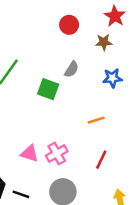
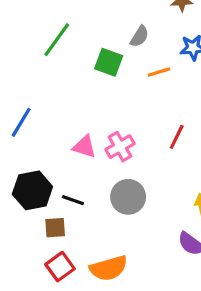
orange line: (96, 120) -> (159, 72), moved
red line: (101, 160) -> (177, 137), moved

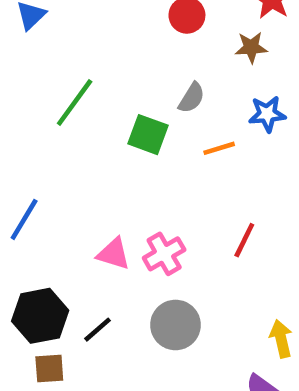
black line: (73, 200) -> (97, 330), turned -60
brown square: (55, 228) -> (49, 369), moved

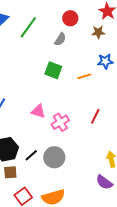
gray semicircle: (192, 98) -> (60, 39), moved
green line: (75, 102) -> (28, 27), moved
pink triangle: (114, 254) -> (38, 111), moved
gray circle: (175, 325) -> (54, 157), moved

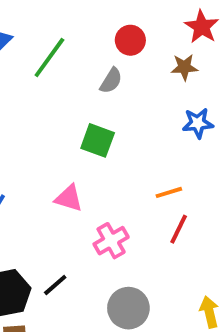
orange line: (84, 76) -> (169, 192), moved
pink triangle: (38, 111) -> (69, 198), moved
black line: (31, 155) -> (55, 285), moved
gray circle: (54, 157) -> (128, 308), moved

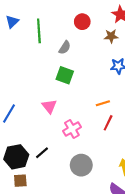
green line: (49, 58) -> (39, 31), turned -40
gray semicircle: (111, 81) -> (65, 47), moved
pink triangle: (69, 198) -> (49, 106), turned 35

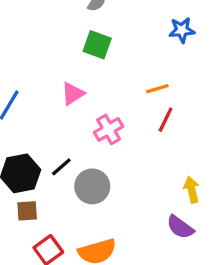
pink triangle: (49, 106) -> (73, 94), turned 35
gray circle: (81, 165) -> (92, 186), moved

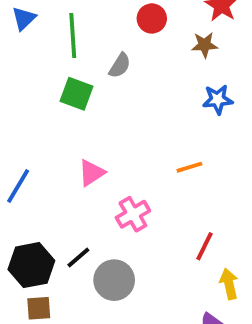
green square: (97, 45) -> (77, 94), moved
red line: (166, 120) -> (204, 246), moved

